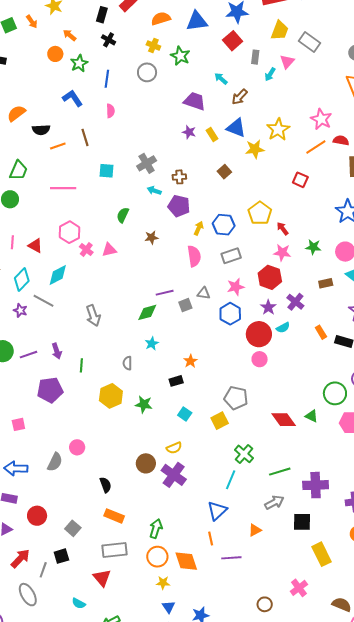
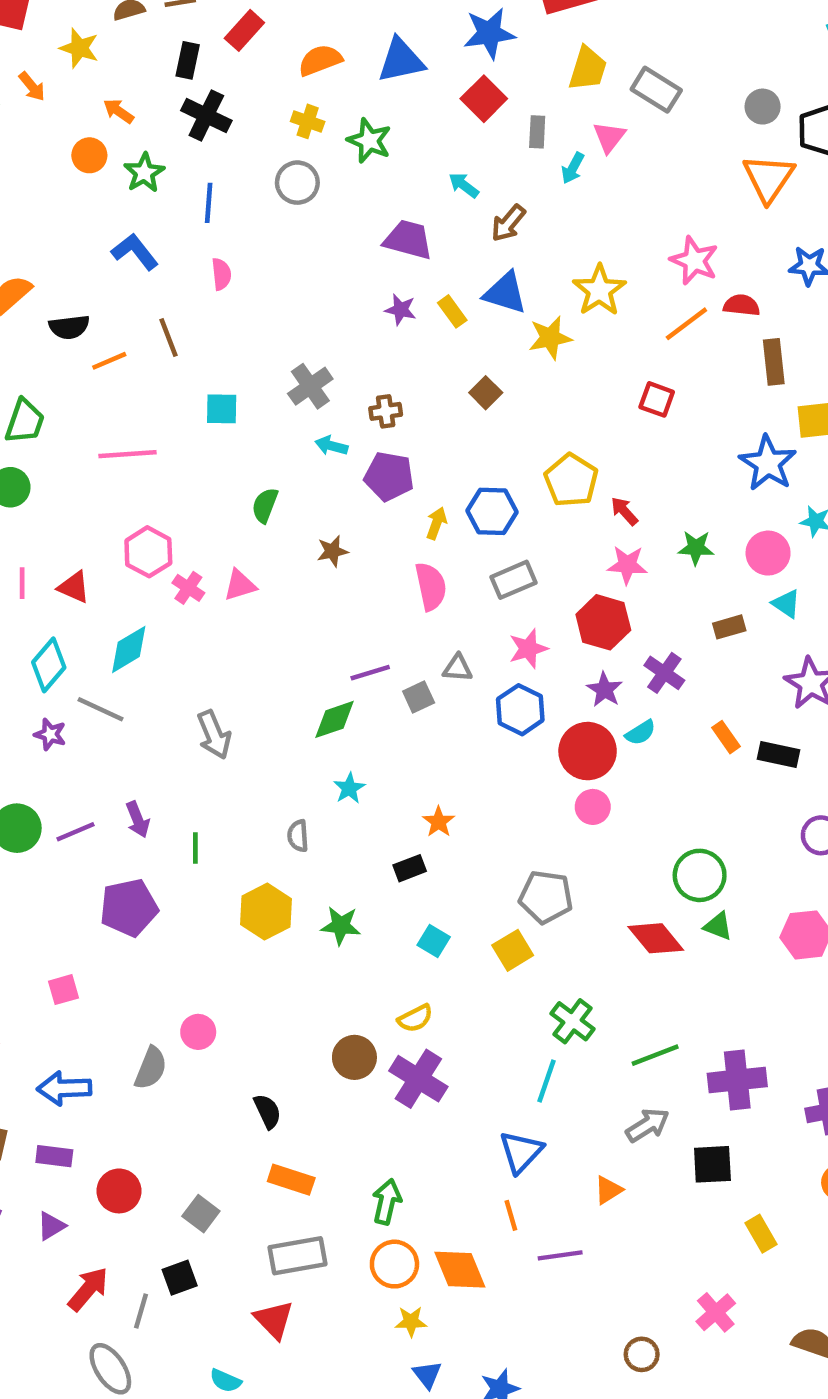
black cross: (109, 40) -> (206, 116), size x1.5
green circle: (335, 393) -> (700, 875), moved
yellow rectangle: (321, 554) -> (761, 1234), size x0.7

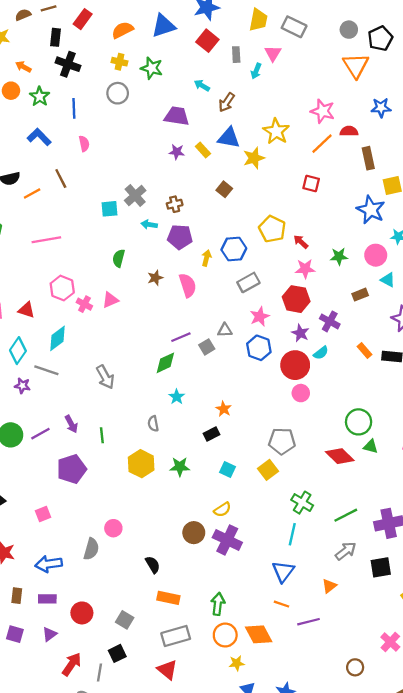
cyan square: (222, 409) -> (110, 209), moved
pink semicircle: (431, 586) -> (188, 285), moved
orange line: (511, 1215) -> (281, 604), turned -49

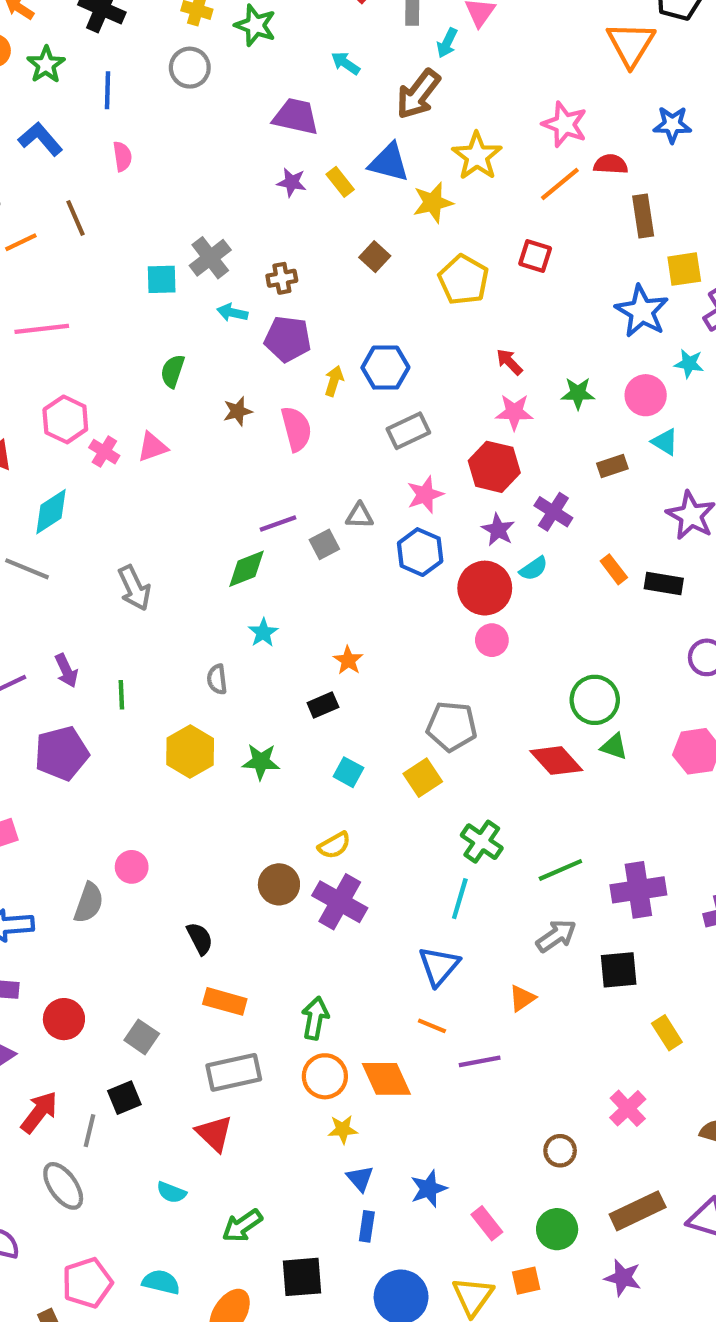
brown arrow: (226, 102) -> (418, 94), moved, size x1.4
yellow pentagon: (272, 229) -> (464, 280), moved

